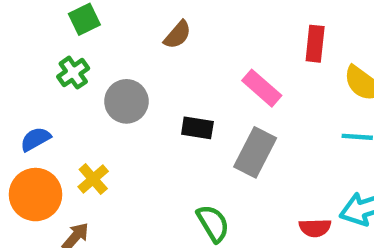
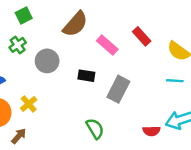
brown semicircle: (177, 35) -> (75, 24), size x1.6
red rectangle: (315, 44) -> (142, 36), moved, turned -48
pink rectangle: (262, 88) -> (107, 45), moved

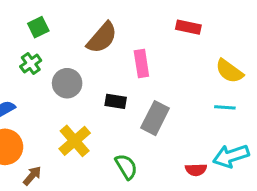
red rectangle: (142, 36) -> (188, 27), moved, turned -36
pink rectangle: (107, 45) -> (141, 63), turned 40
yellow cross: (29, 104) -> (75, 141), moved, size x1.5

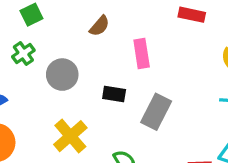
brown semicircle: (102, 38) -> (99, 26), size x0.6

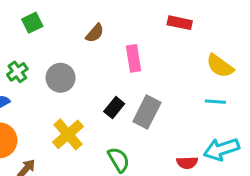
green cross: (23, 53) -> (17, 72), moved
black rectangle: (114, 94) -> (114, 108), moved, turned -60

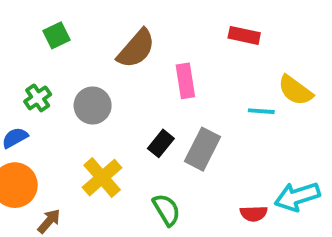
brown semicircle: (95, 33) -> (136, 49), size x1.6
cyan line: (215, 102) -> (261, 111), moved

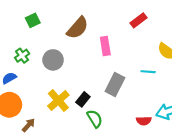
red rectangle: (244, 35) -> (138, 20), turned -49
cyan line: (261, 111) -> (148, 72), moved
black rectangle: (161, 143) -> (83, 99), moved

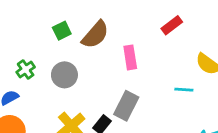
green square: (33, 20) -> (62, 31), moved
gray rectangle: (115, 84) -> (126, 106), moved

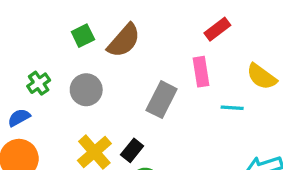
pink rectangle: (130, 57) -> (201, 72), moved
gray rectangle: (126, 106) -> (162, 100), moved

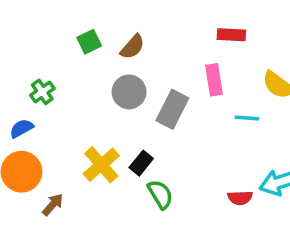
red rectangle: (217, 29) -> (231, 35), turned 40
brown semicircle: (124, 41) -> (133, 47), size x0.7
gray circle: (86, 90) -> (129, 92), moved

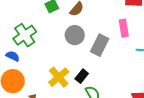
green cross: (42, 92) -> (25, 35), size x1.6
blue semicircle: (22, 128) -> (13, 56), turned 56

